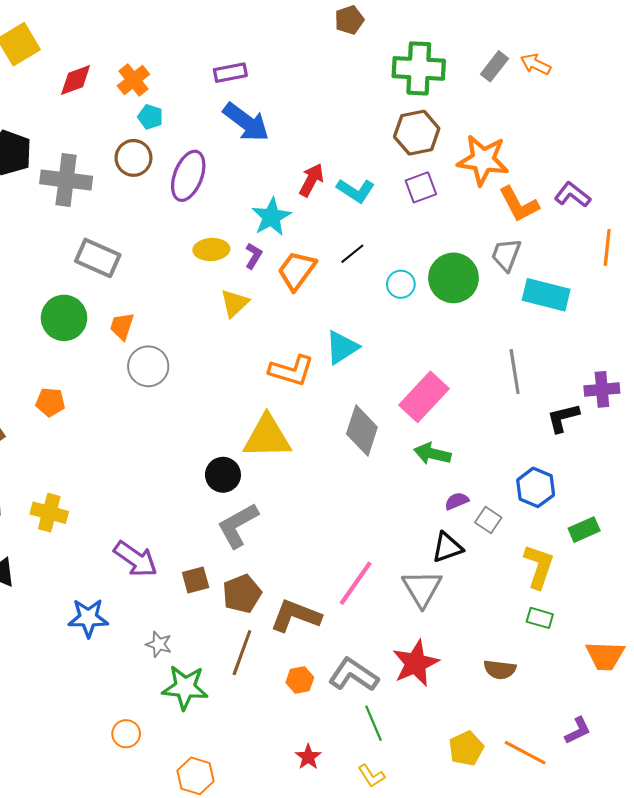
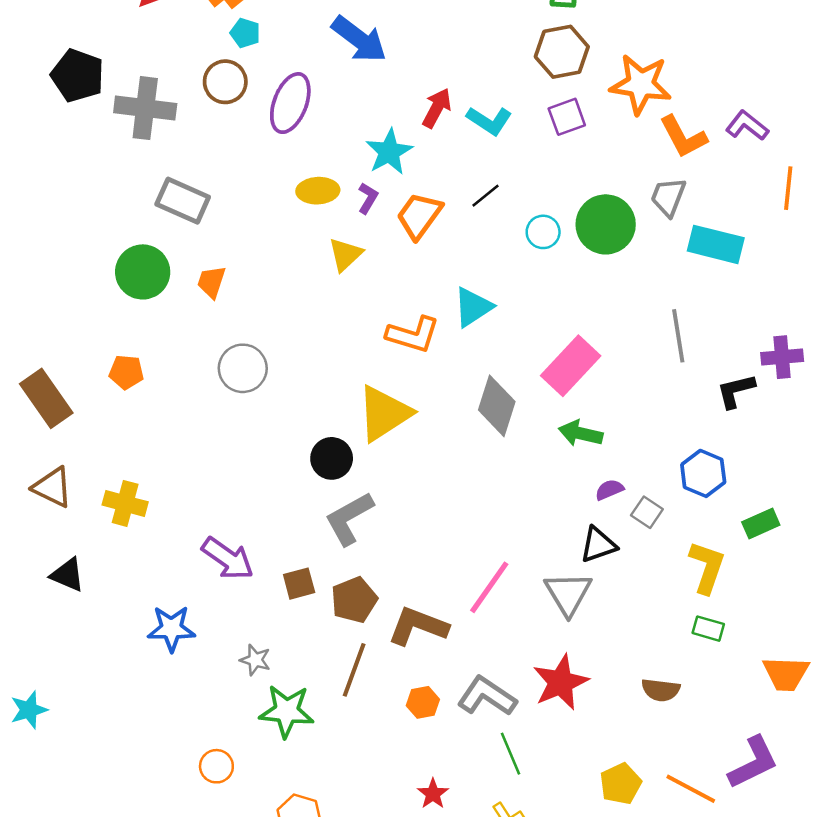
gray circle: (148, 366) -> (243, 368), moved
yellow triangle: (267, 437) -> (384, 413), turned -32
purple L-shape: (578, 731) -> (753, 762), size x1.6

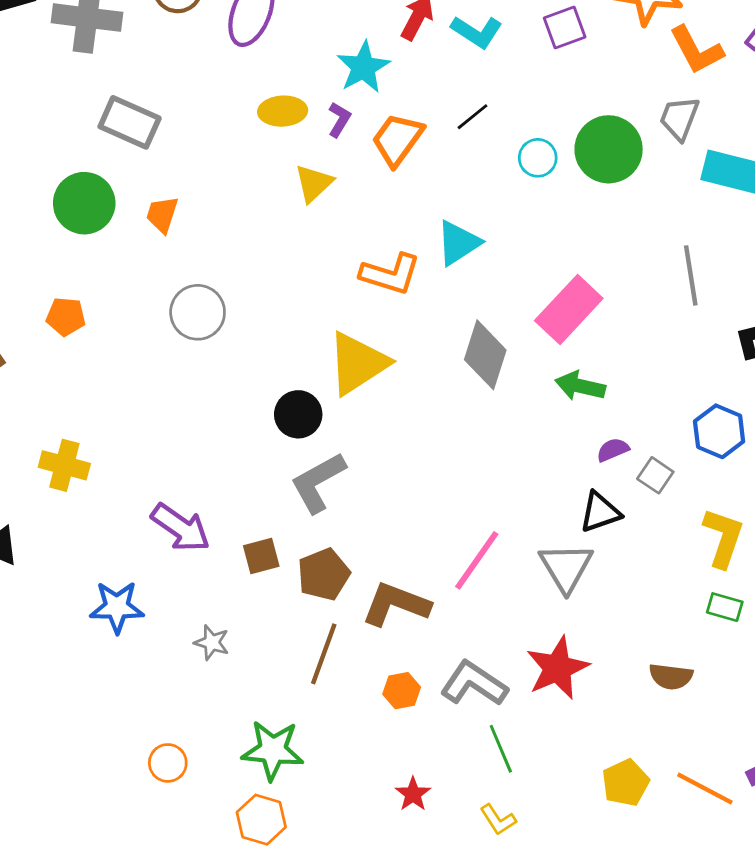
green star: (287, 711) -> (273, 750), moved

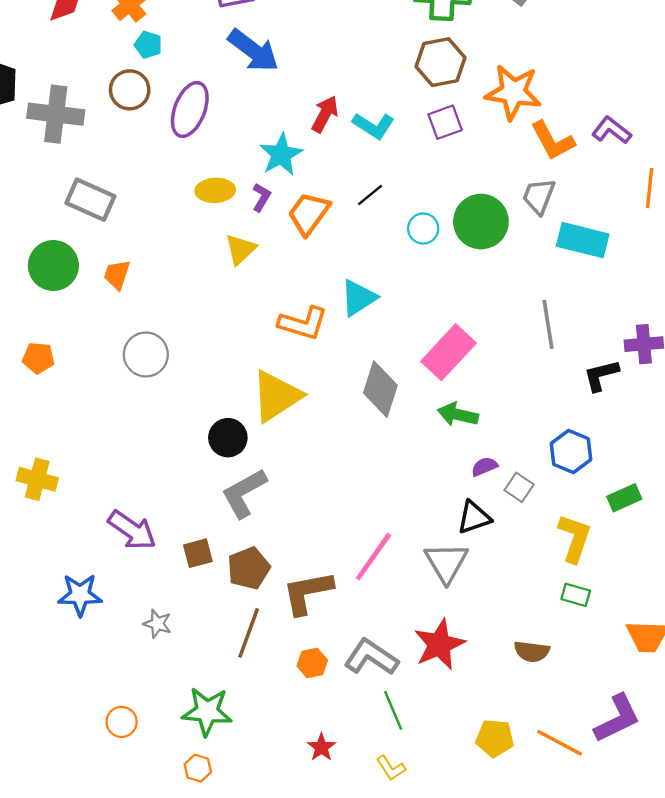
brown L-shape: (396, 604) -> (308, 592), turned -32
yellow pentagon: (626, 783) -> (495, 738), turned 30
orange hexagon: (261, 820) -> (198, 768), size x0.7

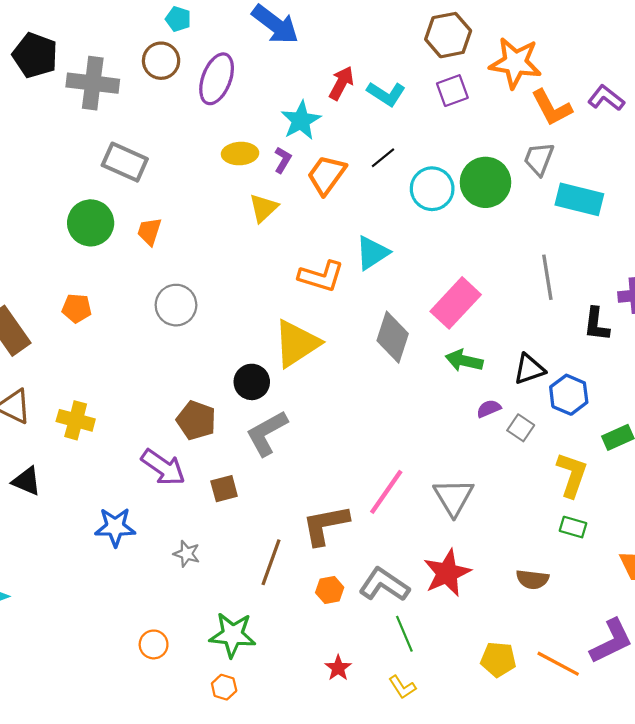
cyan circle: (423, 229) -> (432, 189), size x1.5
black L-shape: (601, 375) -> (596, 324), turned -69
black triangle: (474, 517) -> (529, 369), moved
brown pentagon: (249, 568) -> (196, 420), moved, turned -30

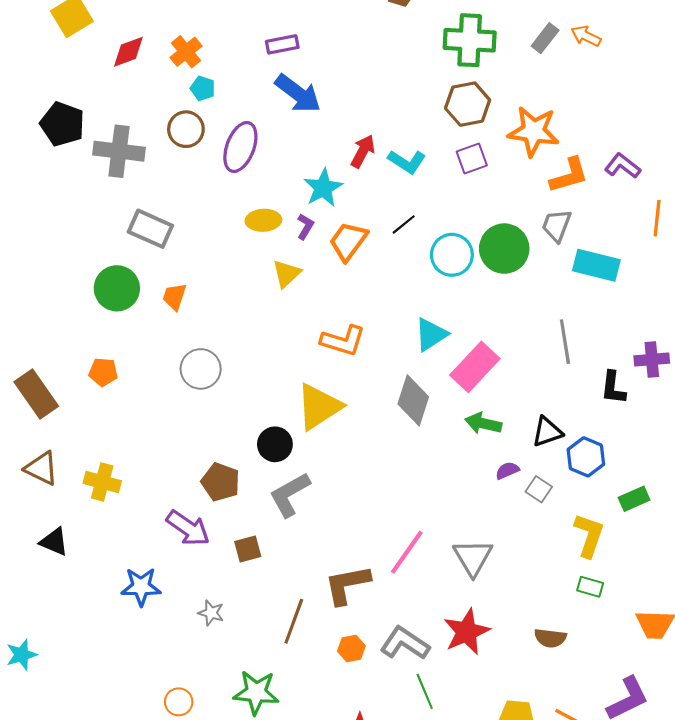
orange L-shape: (552, 108) -> (569, 175), turned -78
cyan triangle: (372, 253) -> (431, 334), moved

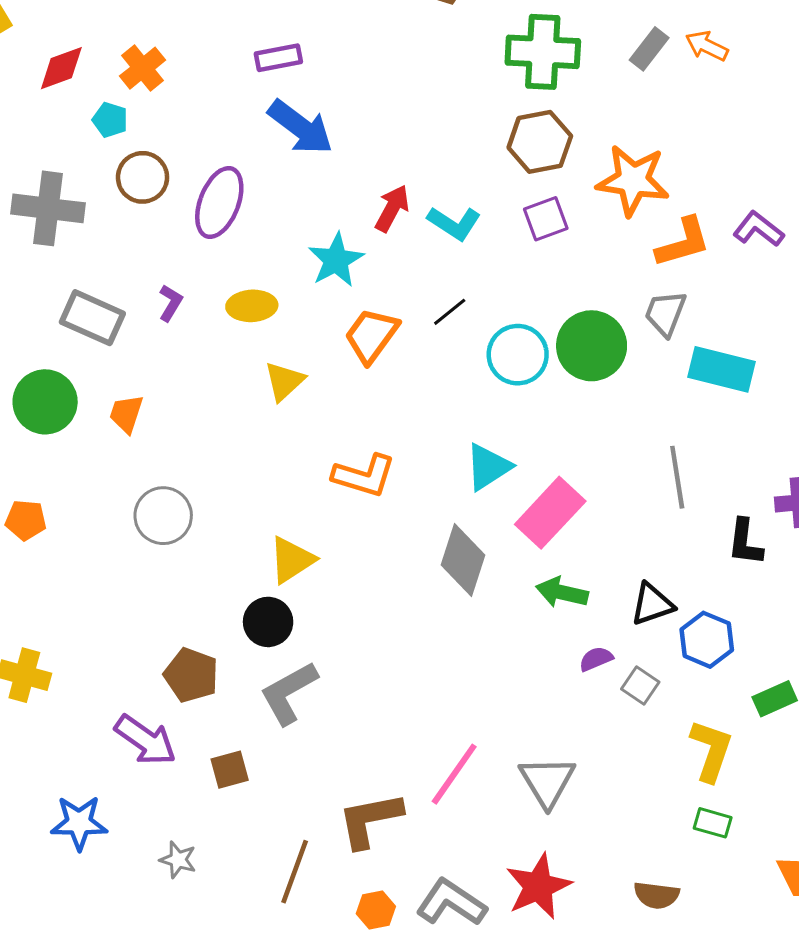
cyan pentagon: (203, 88) -> (110, 120), moved
purple L-shape: (305, 227) -> (171, 303), moved
yellow triangle: (319, 407) -> (292, 560), moved, size x0.7

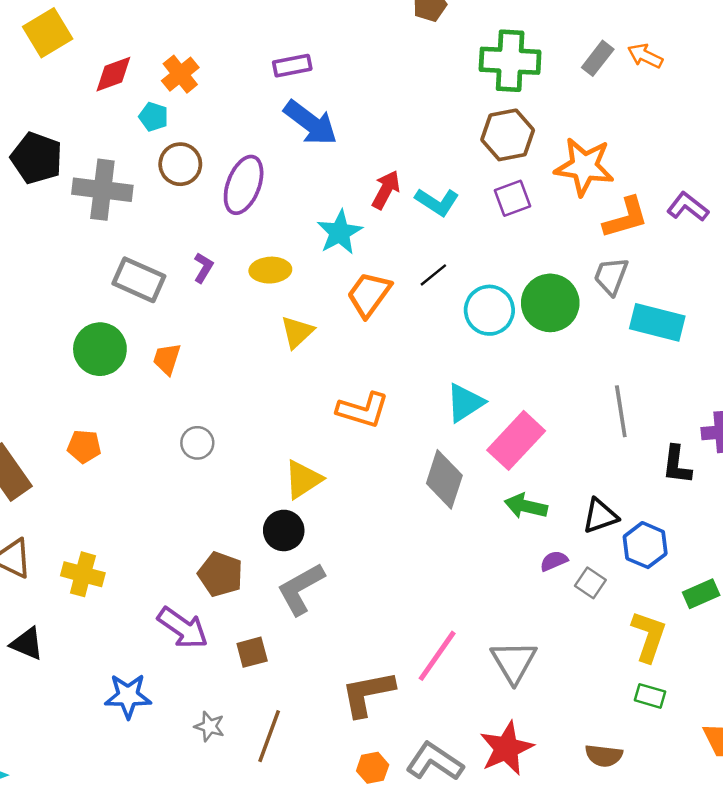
gray circle: (163, 516) -> (197, 443), size x0.7
brown line: (295, 872) -> (269, 736), moved

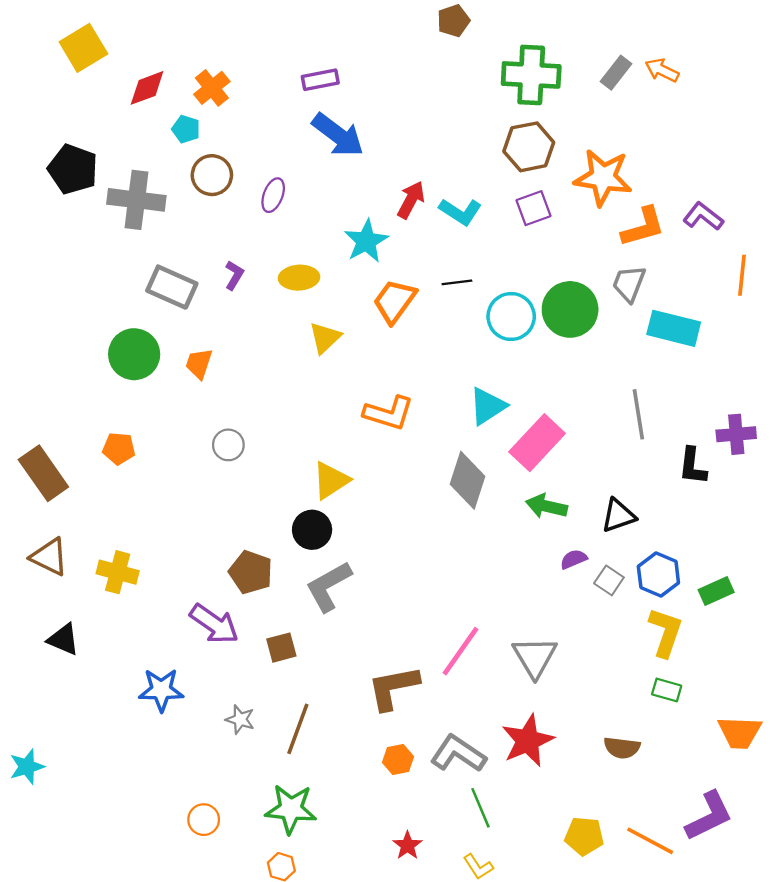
purple ellipse: (244, 185) -> (273, 195), size x0.6
black line: (433, 275) -> (457, 282), turned 32
blue hexagon: (645, 545) -> (658, 575), moved

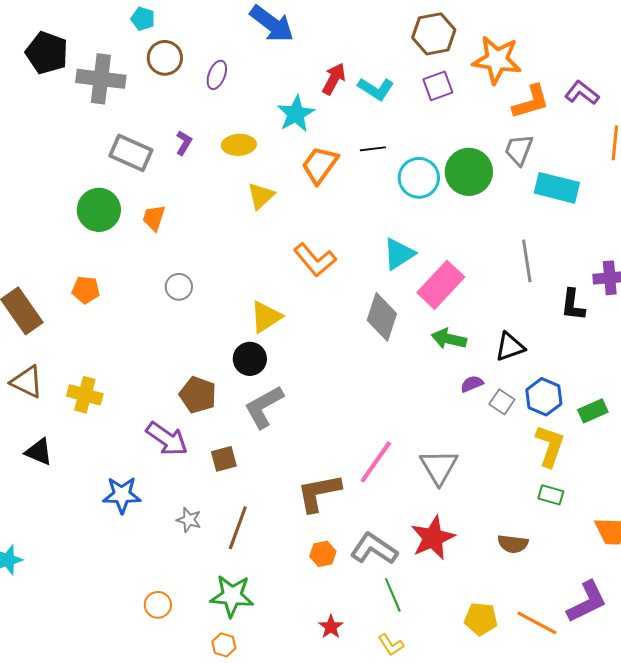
orange L-shape: (389, 413) -> (315, 260), turned 33

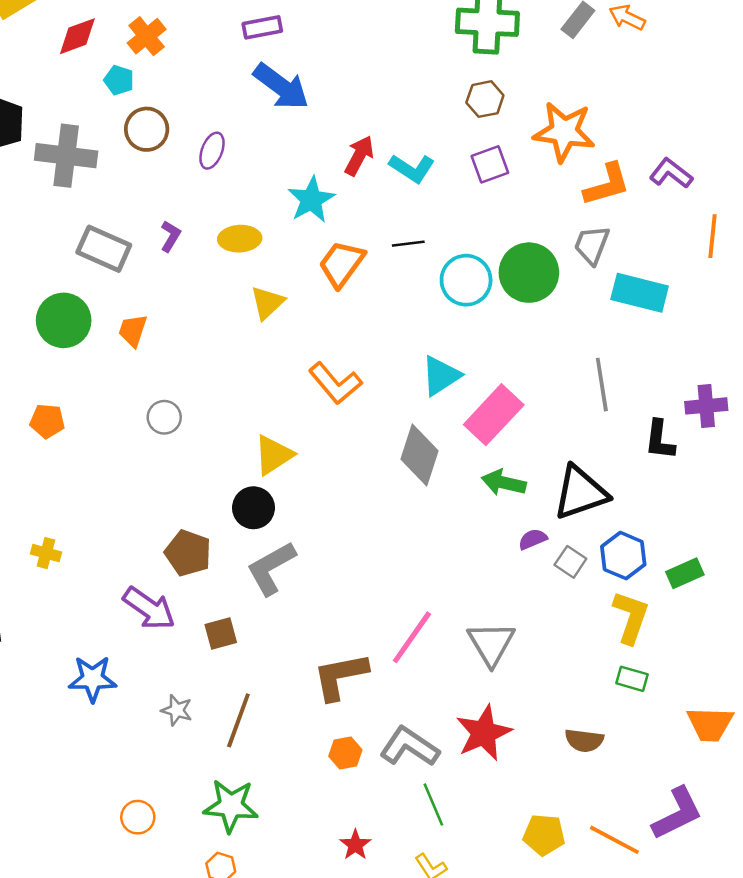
brown hexagon: (434, 34) -> (485, 99), size x0.7
black triangle: (510, 347) -> (580, 493), size x1.5
yellow cross: (85, 395) -> (46, 553), size x0.7

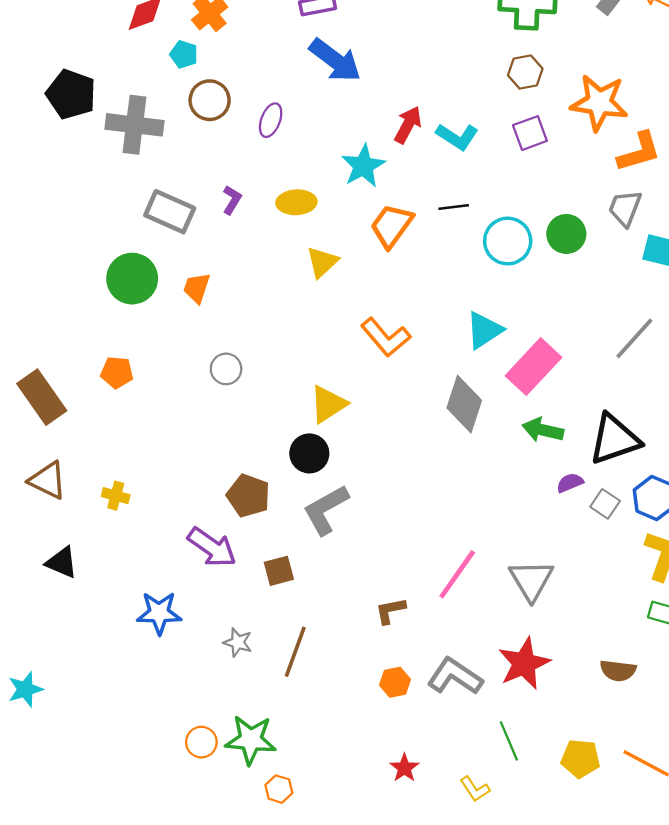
green circle: (529, 273) -> (566, 234), size x0.7
gray line: (602, 385) -> (634, 338), turned 51
brown L-shape: (340, 676) -> (390, 611), size x0.6
green line: (433, 805) -> (509, 741), moved
green star: (231, 806) -> (251, 740), moved

